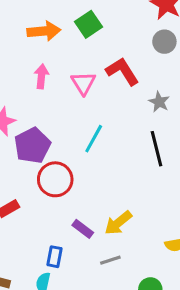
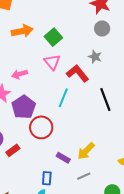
green square: (88, 24) -> (53, 37), moved
red L-shape: (122, 71) -> (78, 73), moved
pink arrow: (41, 76) -> (20, 74), moved, turned -105
gray star: (159, 102) -> (95, 57), moved

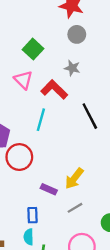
green square: (53, 37) -> (33, 49), moved

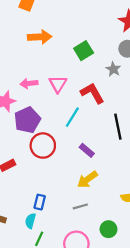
gray star: (72, 68) -> (113, 69), moved
pink triangle: (23, 80) -> (58, 84), moved
purple rectangle: (49, 189) -> (87, 150), moved

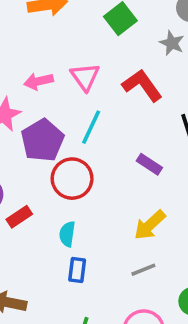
cyan line: (72, 117) -> (91, 127), moved
purple rectangle: (87, 150) -> (149, 164), moved
cyan semicircle: (30, 221) -> (67, 234), moved

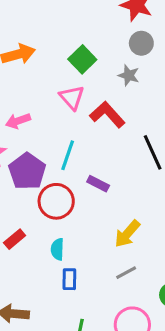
pink triangle: (85, 77) -> (72, 98), moved
purple rectangle: (149, 164) -> (98, 184), moved

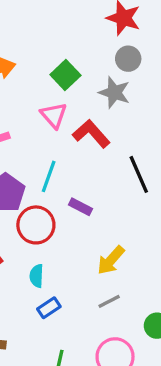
gray star: (129, 75) -> (114, 93), size x1.4
blue rectangle: (69, 279) -> (49, 308), turned 55

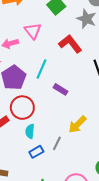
pink triangle: (54, 115) -> (33, 31), moved
red circle: (36, 225) -> (22, 108), moved
gray line: (109, 301) -> (57, 143), moved, turned -40

